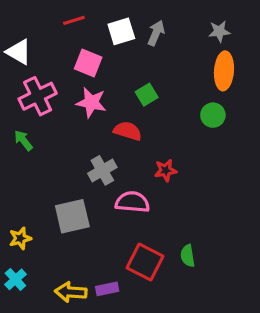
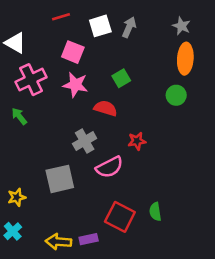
gray star: (219, 31) -> (181, 26), turned 30
pink semicircle: (132, 202) -> (109, 167), turned 148

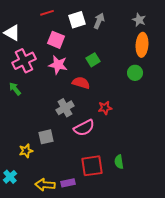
gray square: (60, 179) -> (46, 137), size x0.7
yellow star: (17, 197) -> (26, 151), moved
red square: (120, 217) -> (92, 166), turned -35

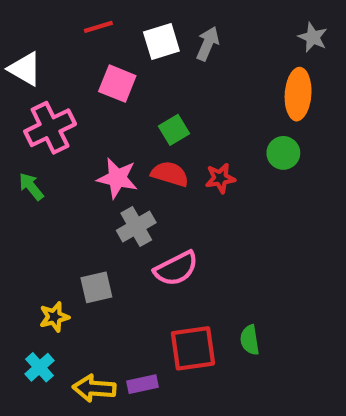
gray star: (139, 20) -> (313, 37), moved
green square: (93, 60) -> (174, 130), moved
pink star: (58, 65) -> (117, 178), moved
red star: (105, 108) -> (220, 178), moved
cyan cross: (10, 177) -> (40, 367), moved

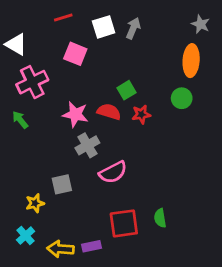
green square: (174, 130) -> (126, 90), moved

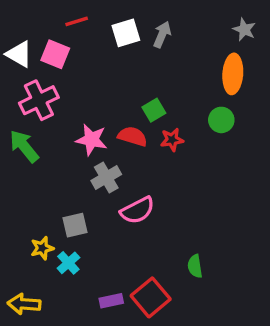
pink square: (75, 54) -> (55, 54), moved
green arrow: (20, 120) -> (24, 146), size x1.5
red square: (124, 223) -> (151, 297), moved, turned -32
cyan cross: (26, 236) -> (68, 263), moved
yellow arrow: (61, 249) -> (24, 304), moved

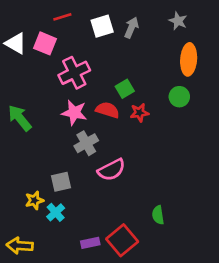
gray star: (244, 30) -> (178, 21), moved
pink cross: (39, 100) -> (74, 73), moved

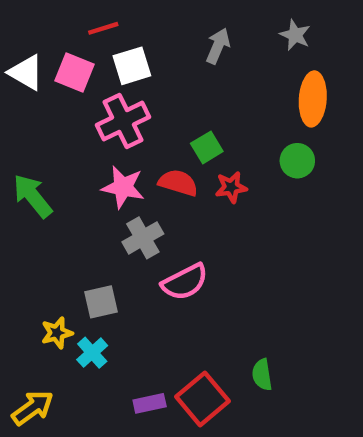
white square: (102, 26) -> (132, 66), moved
green semicircle: (158, 215) -> (262, 375), moved
yellow arrow: (20, 246) -> (33, 408), turned 140

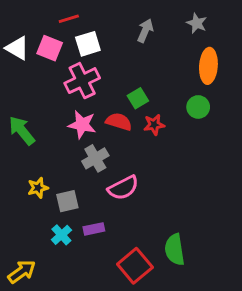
yellow star: (57, 333) -> (38, 188), moved
green semicircle: (262, 375) -> (175, 250), size x1.5
purple rectangle: (150, 403) -> (94, 229), moved

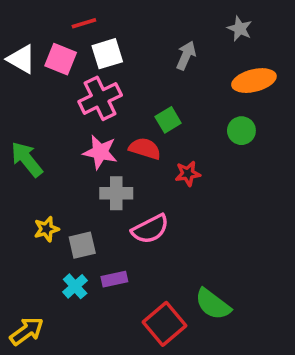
gray arrow: (145, 31) -> (186, 55), moved
orange ellipse: (208, 66) -> (254, 81), turned 72
red star: (154, 125) -> (188, 174), moved
gray cross: (95, 158) -> (116, 193), turned 30
green semicircle: (175, 250) -> (213, 304), turned -44

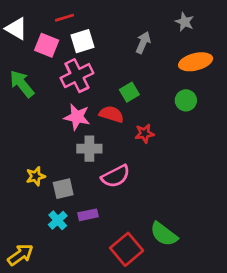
white triangle: (21, 59) -> (16, 29), moved
green arrow: (27, 159) -> (22, 84), moved

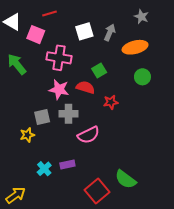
white square: (82, 41) -> (84, 31), moved
orange ellipse: (196, 62) -> (135, 47), moved
pink cross: (77, 76) -> (59, 58), turned 35
gray square: (63, 189) -> (42, 117), moved

